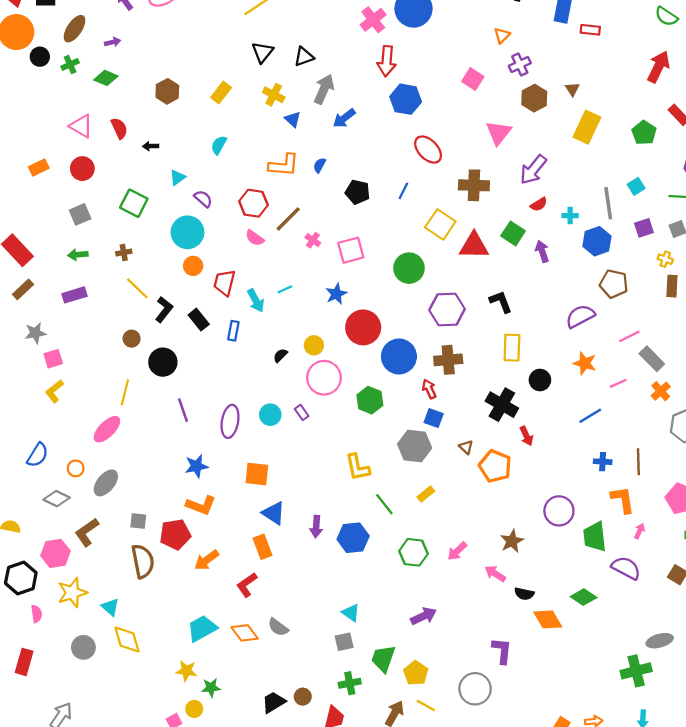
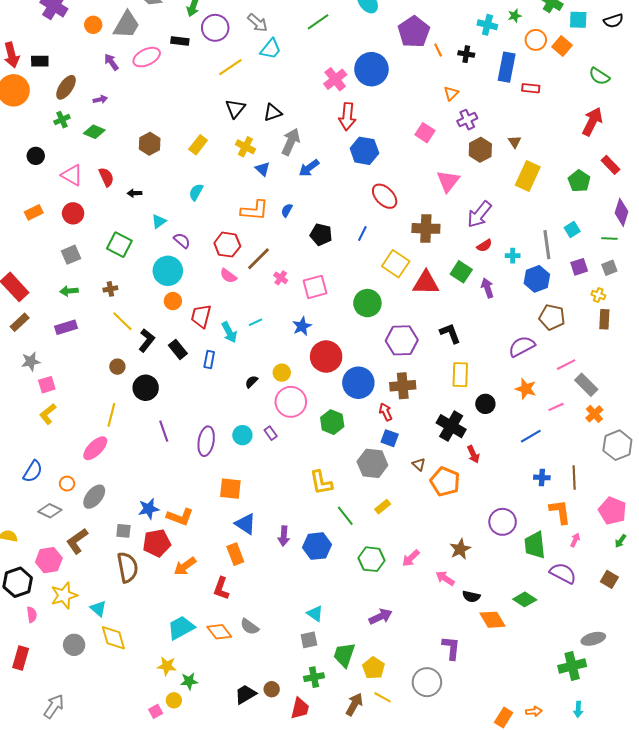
black circle: (40, 57) -> (36, 156), moved
blue star: (196, 466) -> (149, 509), moved
red L-shape: (247, 585) -> (221, 588), turned -35

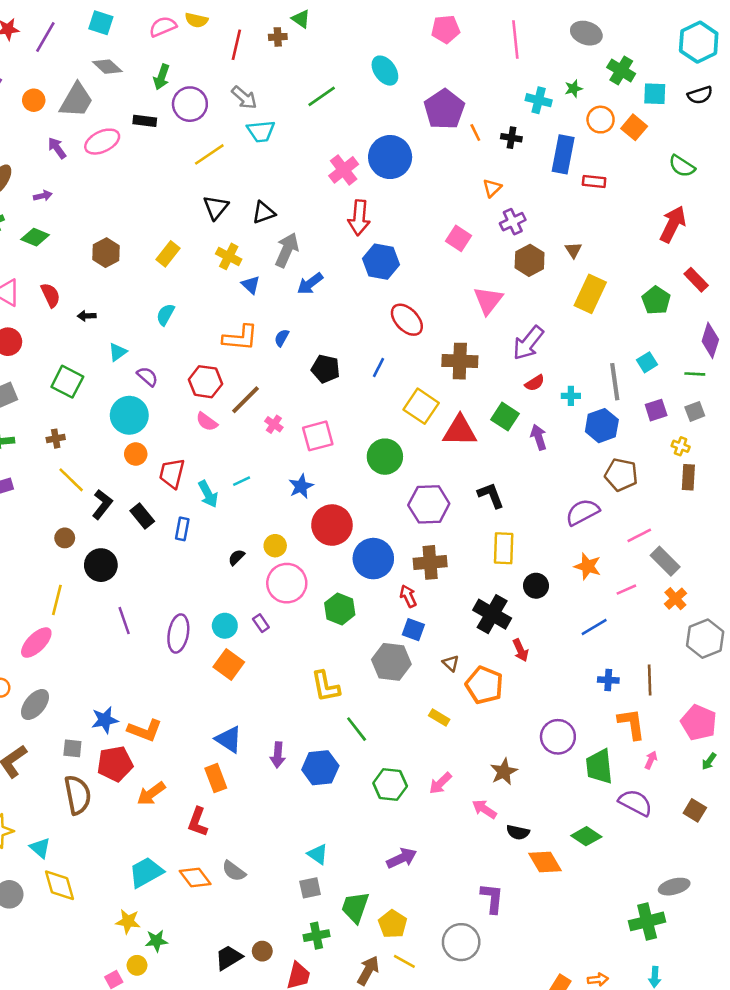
cyan trapezoid: (271, 49) -> (261, 131), turned 45
orange square: (230, 489) -> (229, 664), moved, turned 30
yellow rectangle: (383, 507) -> (439, 717), moved, turned 70

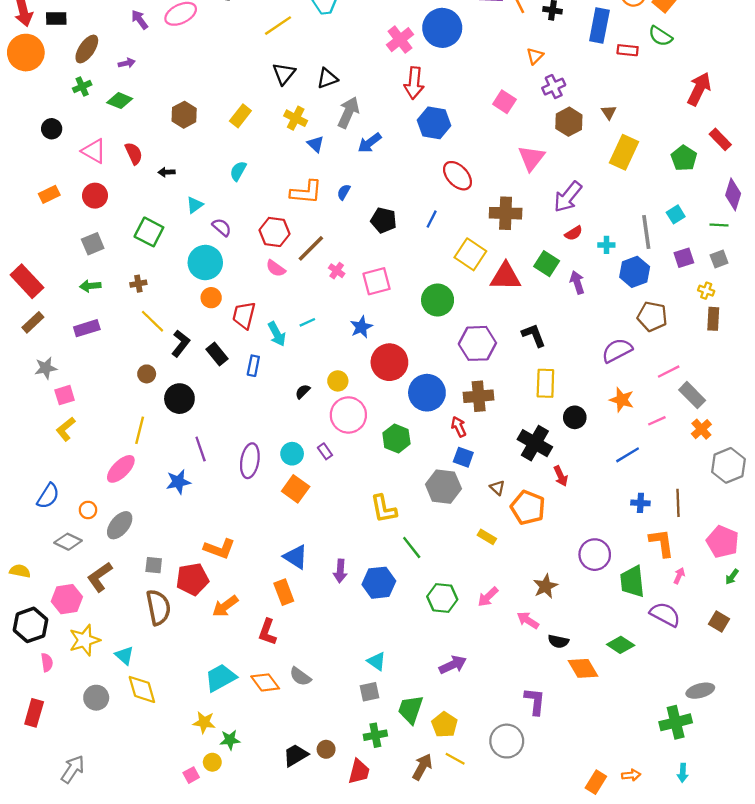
green semicircle: (682, 166) -> (660, 36), moved
blue star: (105, 720) -> (178, 482), moved

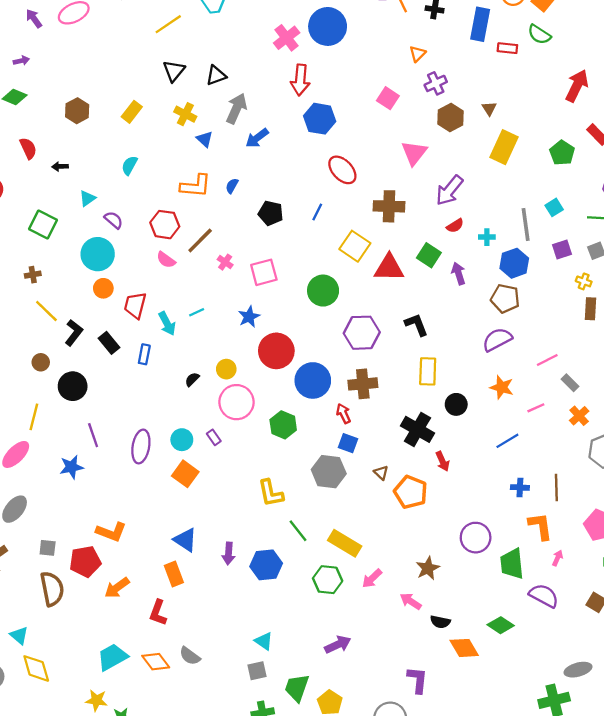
brown pentagon: (652, 316) -> (505, 299), moved
gray rectangle: (692, 395) -> (570, 383), size x0.7
yellow rectangle: (487, 537) -> (345, 543), moved, size x1.8

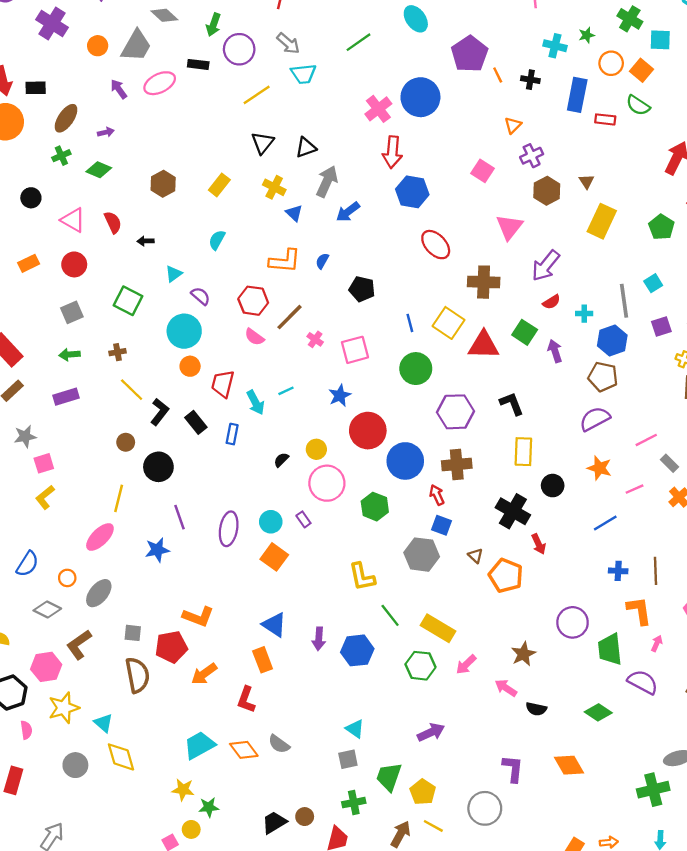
blue line: (317, 212) -> (410, 323), moved, turned -42
orange diamond: (464, 648) -> (569, 765), moved

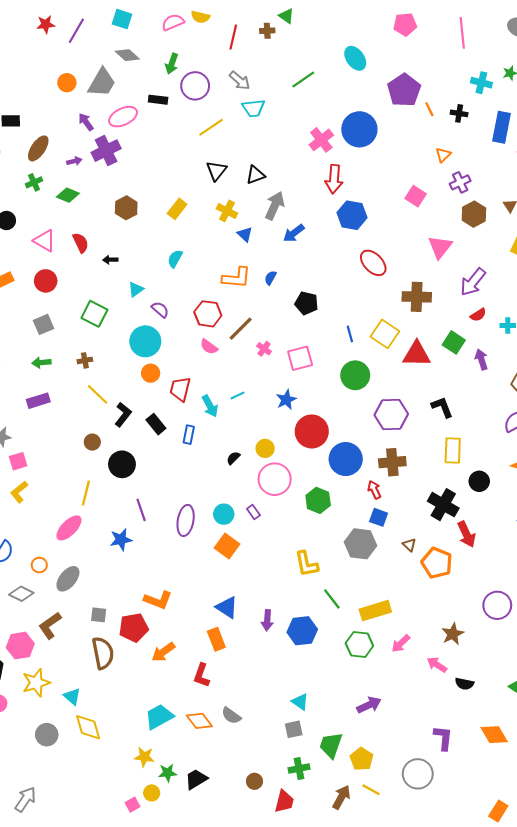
purple cross: (52, 23) -> (106, 151), moved, turned 32
red arrow: (539, 544) -> (467, 534), size x1.4
yellow rectangle: (438, 628) -> (375, 611), turned -48
black trapezoid: (274, 822) -> (196, 779), moved

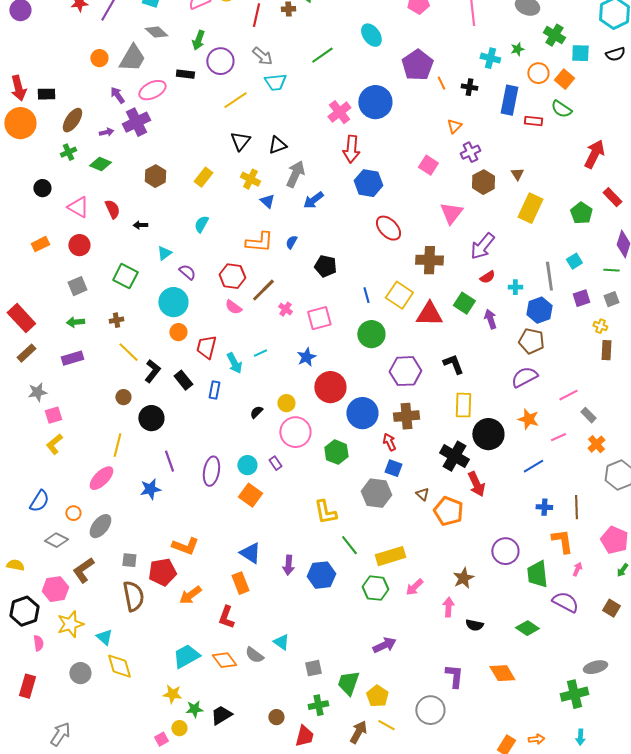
black circle: (479, 481) -> (488, 434), size x1.6
pink arrow: (437, 665) -> (448, 607), turned 60
cyan triangle: (300, 702) -> (281, 642), moved

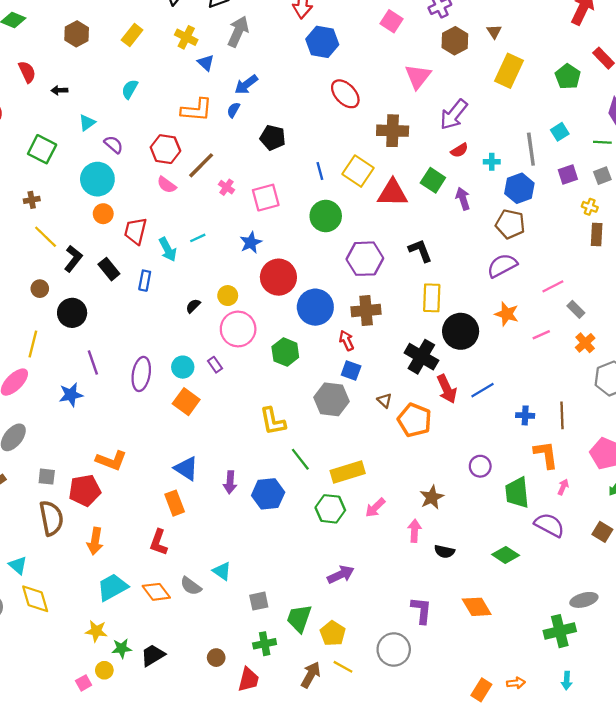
blue arrow: (313, 200) -> (246, 85), moved
blue line: (533, 466) -> (482, 390), moved
purple circle: (505, 551) -> (480, 466), size x0.7
orange arrow: (190, 595) -> (95, 541), moved, turned -45

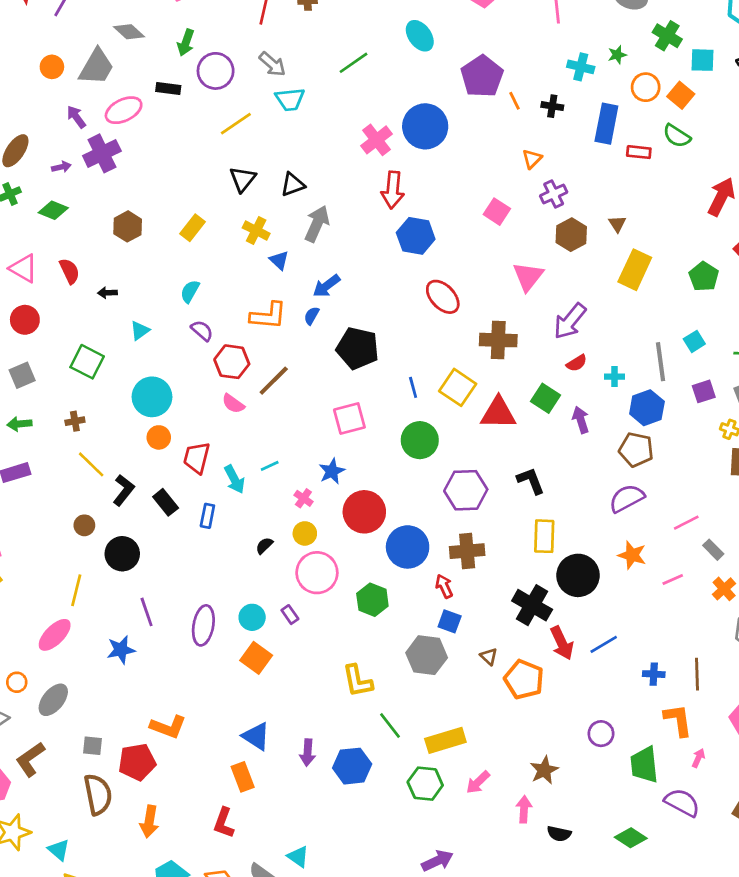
black pentagon: (273, 138) -> (358, 348), size x1.4
purple semicircle: (114, 145) -> (202, 331), moved
pink cross: (227, 187) -> (303, 498), moved

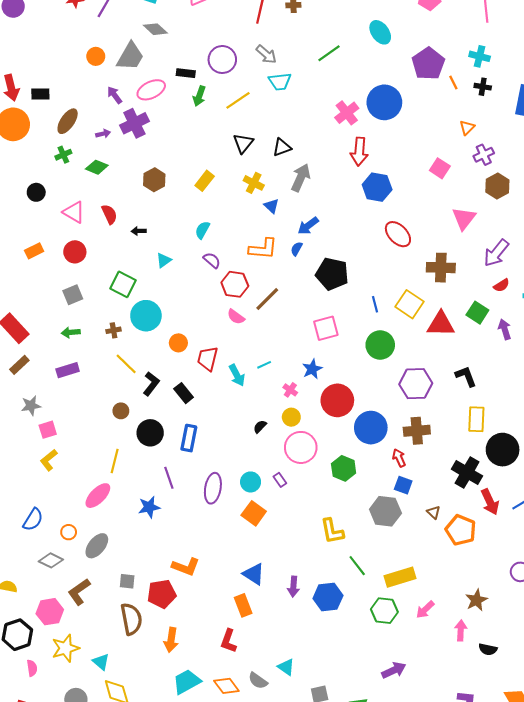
green arrow: (186, 43) -> (199, 96), moved
cyan cross: (581, 67) -> (480, 56), moved
cyan circle: (152, 397) -> (146, 316), moved
blue rectangle: (207, 516) -> (189, 438), moved, size x1.4

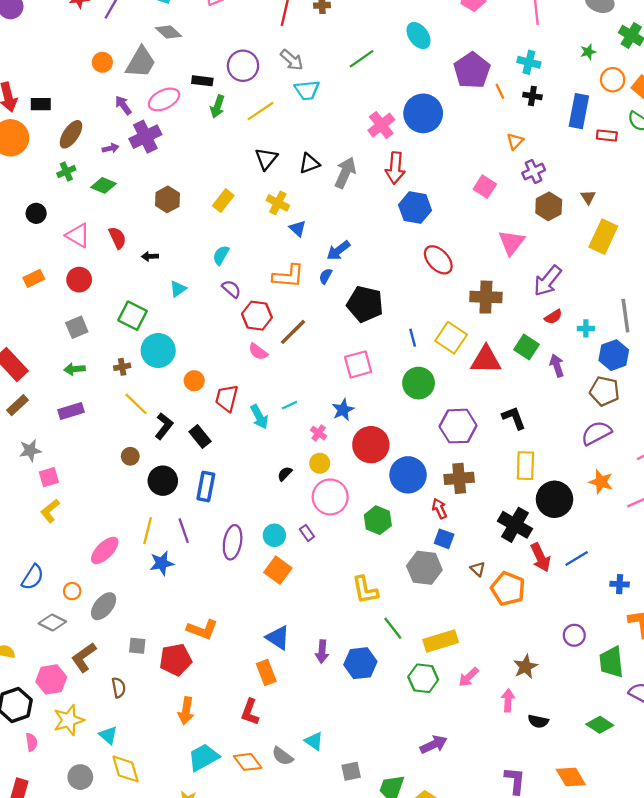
gray arrow: (301, 178) -> (345, 173), moved
yellow line: (115, 461) -> (148, 531), moved
brown semicircle: (131, 619) -> (119, 688), moved, size x0.6

